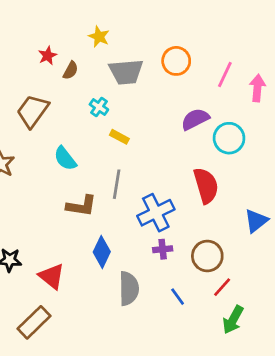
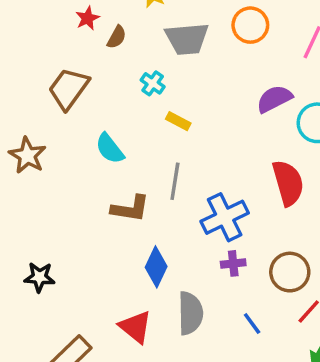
red triangle: (52, 276) -> (135, 327), moved

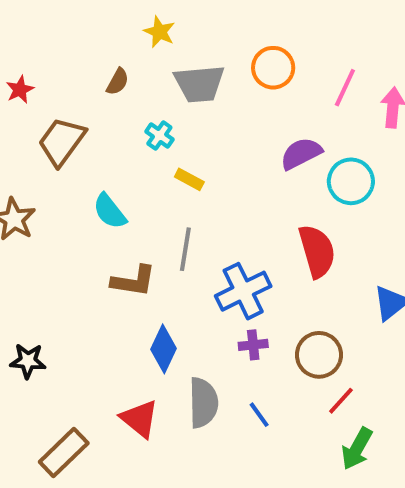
red star: (87, 18) -> (20, 90), moved
blue line: (252, 323) -> (259, 415), moved

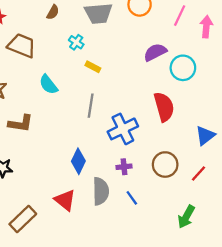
brown trapezoid: (62, 141) -> (22, 46), turned 76
brown L-shape: (134, 281) -> (21, 123), moved
purple cross: (253, 345) -> (124, 167), moved
red line: (341, 401) -> (198, 173), moved

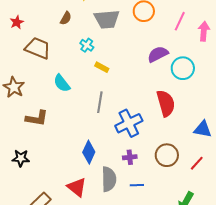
blue triangle: (205, 136) -> (203, 129), turned 48
blue line: (132, 198) -> (137, 185), turned -56

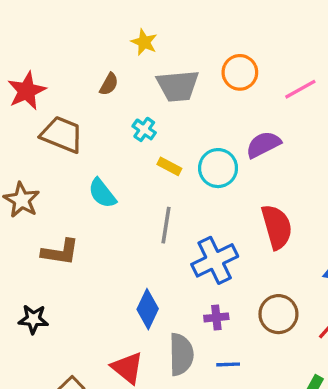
pink line: (180, 21) -> (300, 89), turned 36
red star: (17, 22) -> (27, 91), size x1.6
cyan circle: (183, 68) -> (218, 168), moved

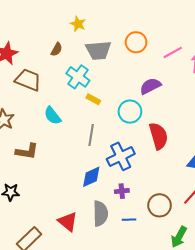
cyan cross: (144, 129) -> (78, 77), size x1.6
cyan circle: (218, 168) -> (130, 112), moved
blue diamond: (148, 309) -> (91, 177), moved, turned 40
brown circle: (278, 314) -> (160, 205), moved

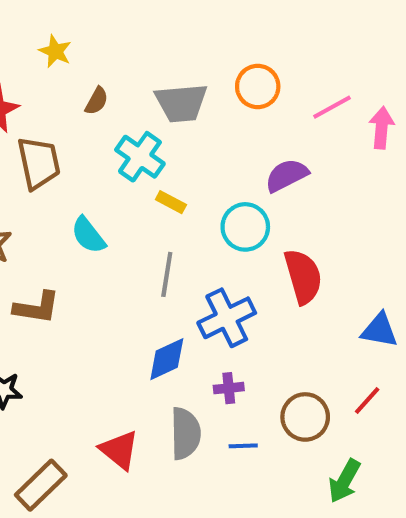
yellow star: (78, 24) -> (55, 51), moved
brown trapezoid: (28, 80) -> (39, 163), turned 56

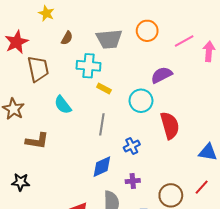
cyan cross: (140, 157) -> (89, 66), turned -30
blue cross: (227, 318) -> (132, 146), size x0.6

